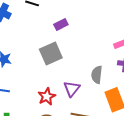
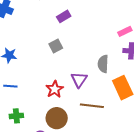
gray square: (51, 54) -> (56, 46), size x0.6

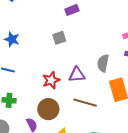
purple triangle: (79, 80) -> (77, 75), turned 42

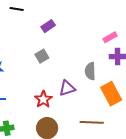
brown line: (85, 103) -> (92, 122), moved

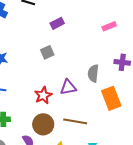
pink rectangle: (110, 37) -> (109, 26), moved
brown line: (92, 122) -> (75, 121), moved

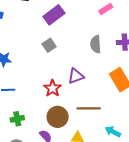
purple rectangle: (57, 23) -> (54, 15), size x1.5
gray semicircle: (93, 73) -> (96, 44), moved

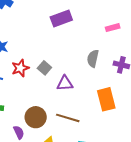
gray square: (49, 45) -> (44, 68), moved, turned -32
red star: (53, 88) -> (20, 68), moved

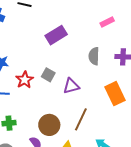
purple rectangle: (61, 19) -> (56, 35), moved
brown line: (68, 118) -> (81, 119), turned -70

